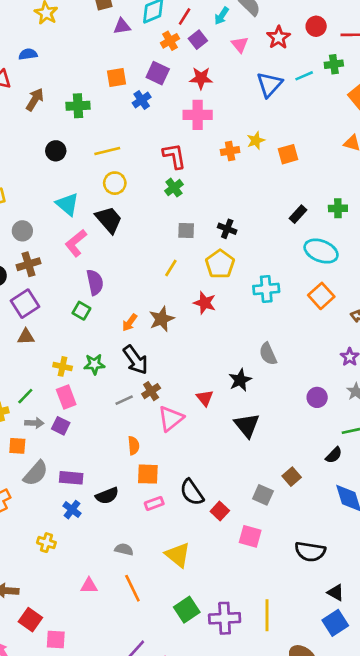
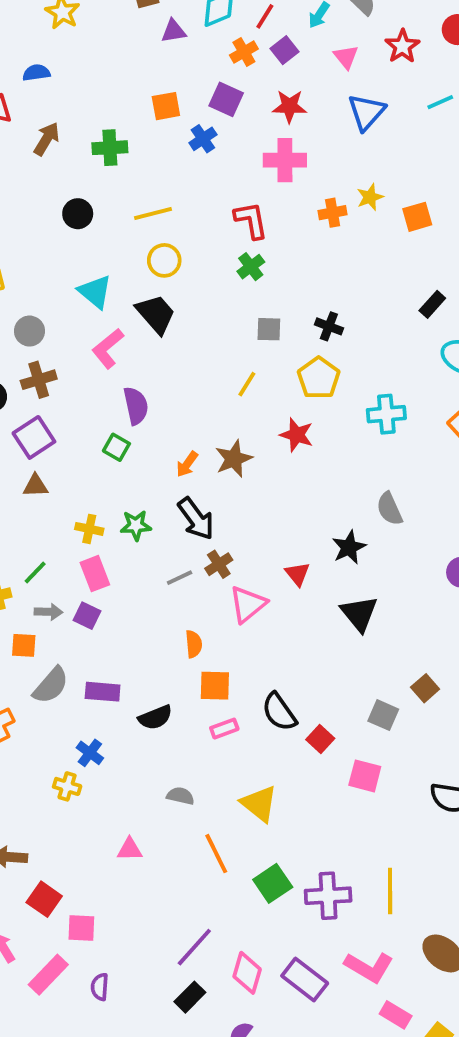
blue triangle: (269, 84) -> (366, 112), moved
blue cross: (72, 510) -> (90, 753), moved
orange line: (132, 588) -> (216, 854), moved

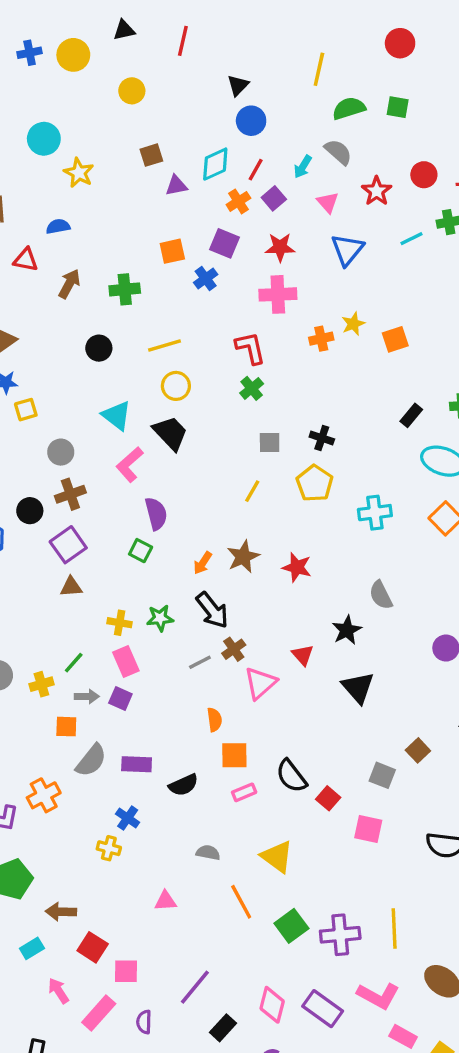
red star: (297, 435) -> (297, 567), moved
purple line: (194, 947) -> (195, 987), moved

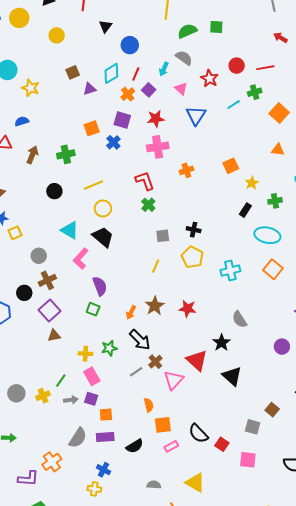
black triangle: (238, 85) -> (105, 26), moved
yellow star: (353, 324) -> (252, 183), moved
red triangle: (303, 655) -> (197, 360), size x1.6
orange square: (66, 727) -> (106, 415), moved

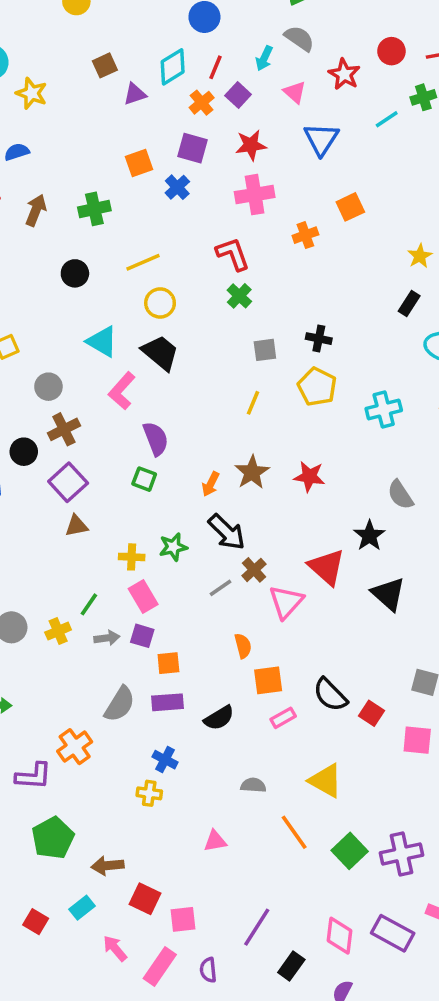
orange square: (231, 166) -> (350, 207), moved

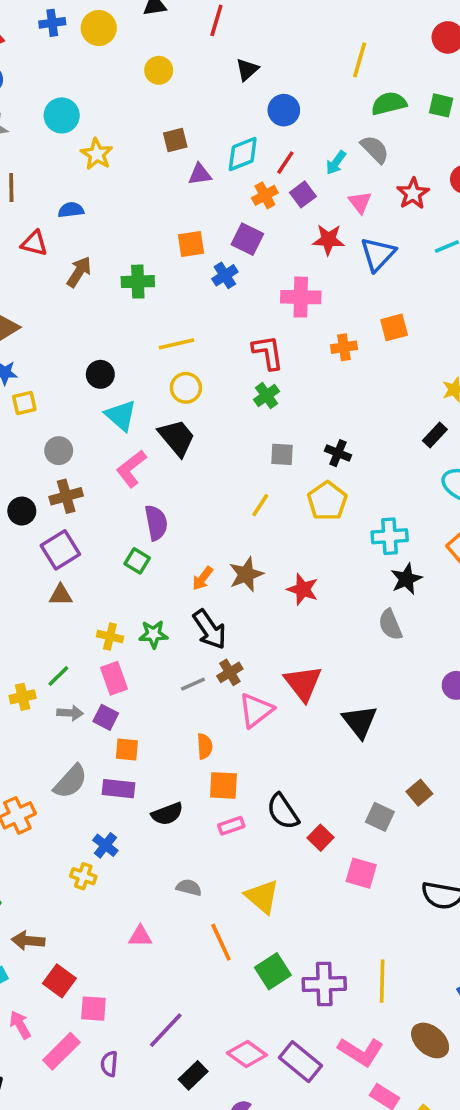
red star: (251, 145) -> (328, 240), moved
black circle: (75, 273) -> (100, 374), moved
black star: (369, 536) -> (406, 579), moved
pink diamond: (340, 936) -> (247, 1054), turned -72

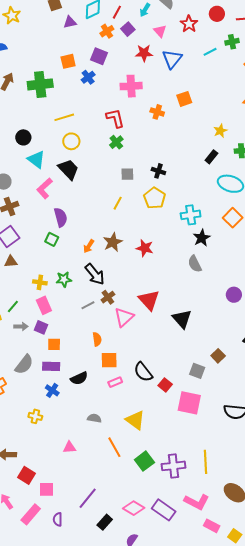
green cross: (138, 282) -> (40, 84), size x1.4
orange cross: (344, 347) -> (157, 112), turned 32
blue cross: (105, 845) -> (52, 390), moved
pink square: (361, 873) -> (189, 403), size x1.4

